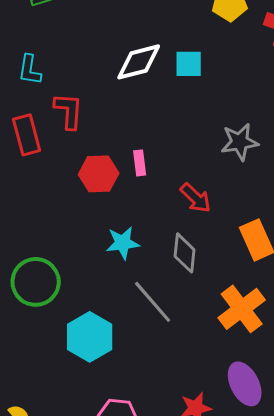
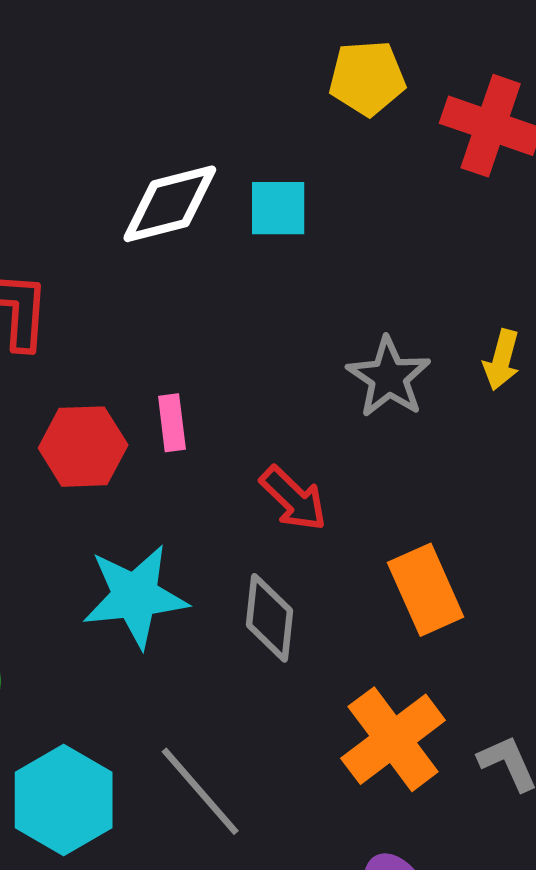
gray star: (240, 142) -> (389, 377), turned -30
cyan star: (123, 243) -> (135, 596), size x1.4
gray line: (153, 302) -> (200, 791), moved

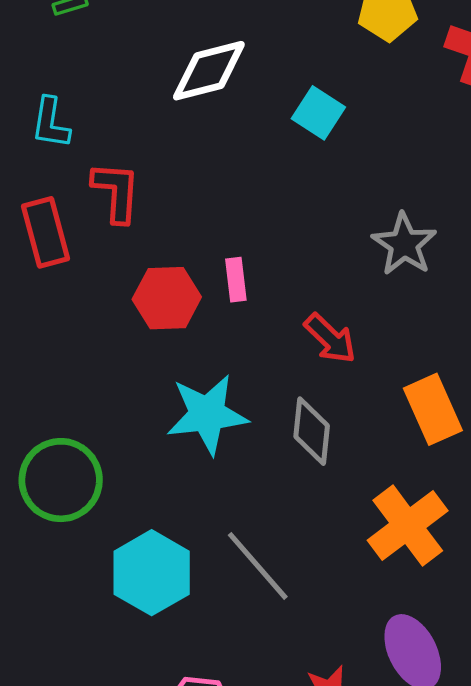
white diamond: (170, 204) -> (209, 71), moved
cyan square: (278, 208) -> (318, 113), turned 33

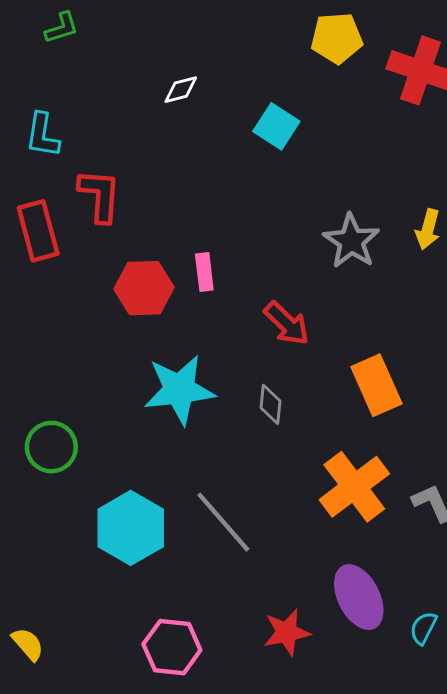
white diamond: (209, 71) -> (181, 90), size x0.5
gray diamond: (312, 431) -> (270, 404), size x0.7
green circle: (61, 480) -> (51, 447), size x0.7

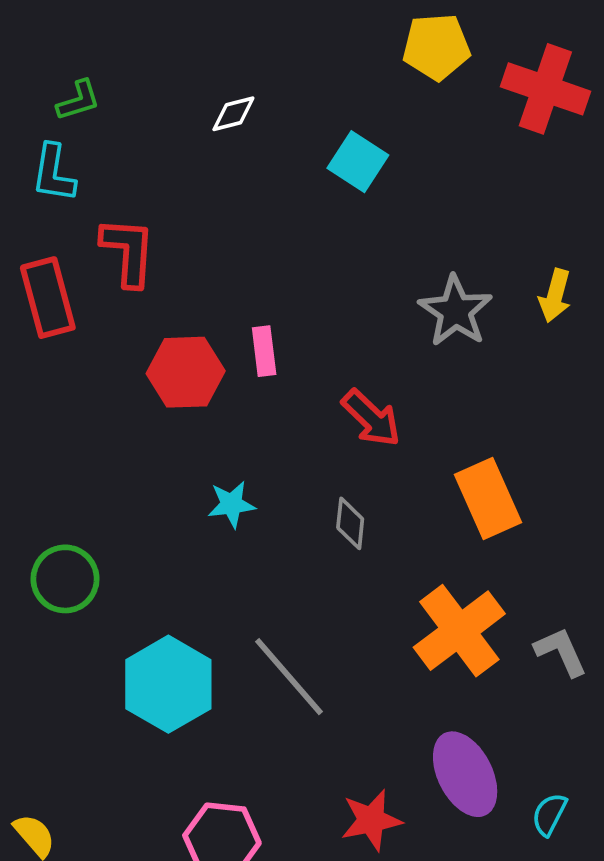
green L-shape: (62, 28) -> (78, 100), moved
cyan star: (179, 390) -> (232, 504), size x0.5

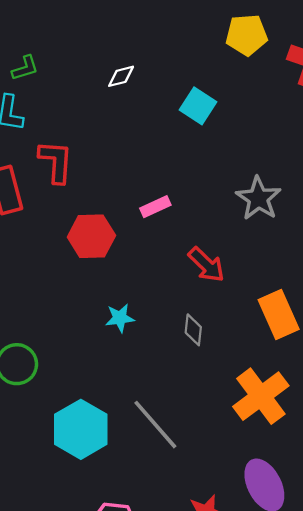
pink rectangle: (264, 351) -> (155, 207), moved, turned 72

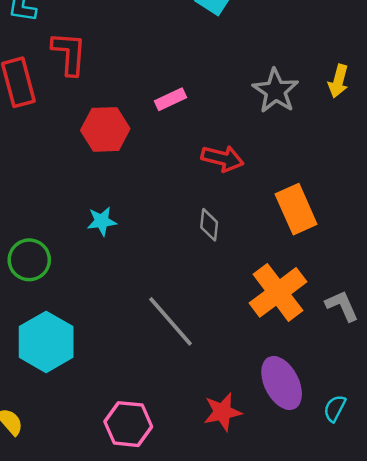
red arrow: (206, 265) -> (222, 158), turned -30
cyan star: (120, 318) -> (102, 221), moved
cyan hexagon: (81, 429) -> (46, 342), moved

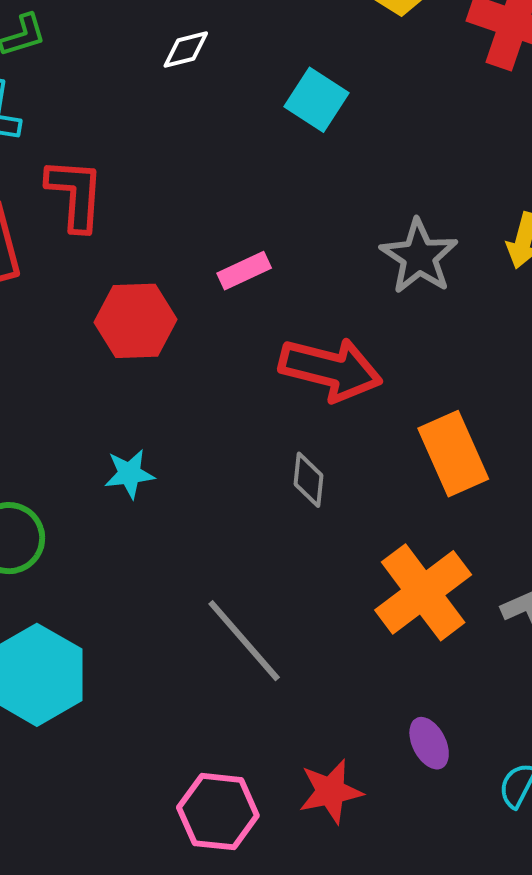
red arrow: (222, 158) -> (331, 369), size x1.4
purple ellipse: (282, 383) -> (429, 743), size x0.6
pink hexagon: (128, 424) -> (218, 812), moved

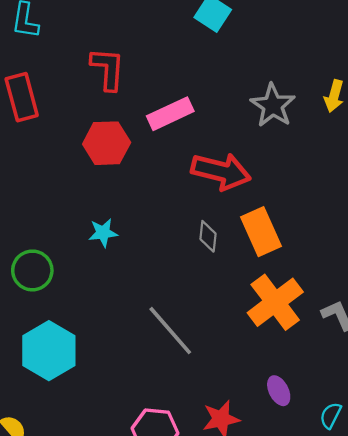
red L-shape: (75, 194) -> (108, 69), moved
pink rectangle: (244, 271) -> (170, 114), size x1.5
orange rectangle: (453, 454) -> (261, 232), moved

